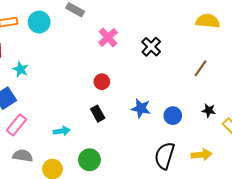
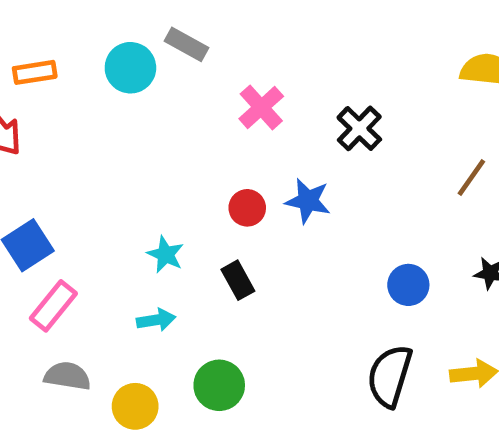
cyan circle: (39, 22) -> (130, 68), moved
cyan star: (21, 69) -> (165, 255), moved
blue star: (141, 108) -> (308, 201), moved

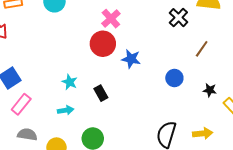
black cross: (359, 128) -> (178, 18), moved
red circle: (247, 208) -> (103, 44), moved, size x1.6
blue circle: (408, 285) -> (174, 78), moved

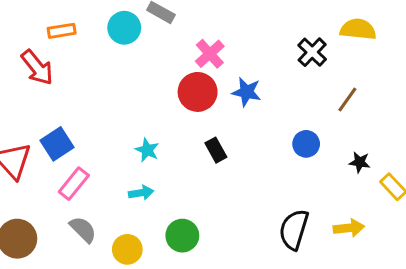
blue star: (131, 59) -> (246, 92), moved
black rectangle: (101, 93) -> (216, 150), moved
gray semicircle: (27, 134) -> (83, 229), turned 36

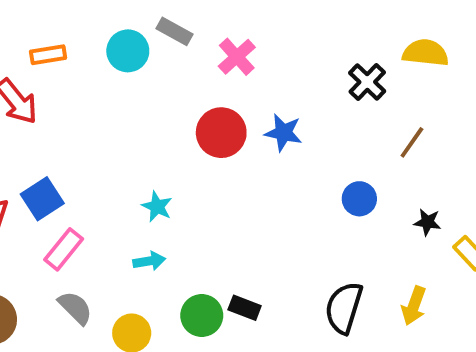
pink cross: (210, 54) -> (237, 57), moved
black rectangle: (216, 150) -> (245, 308), moved, turned -40
yellow arrow: (349, 228) -> (414, 306), turned 116

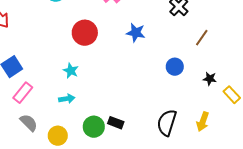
red circle: (221, 133) -> (85, 33), moved

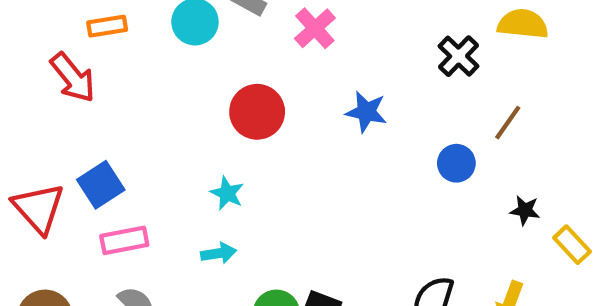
blue circle: (175, 67) -> (456, 163), moved
pink rectangle: (23, 93) -> (124, 240), turned 40

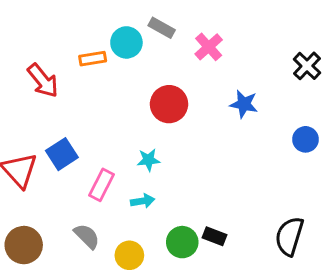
orange rectangle: (107, 26) -> (93, 59), moved
cyan star: (227, 193) -> (148, 160), turned -30
pink rectangle: (124, 240) -> (101, 185), moved, turned -52

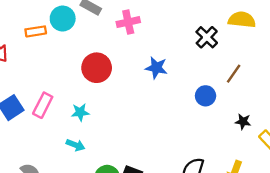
pink cross: (209, 47) -> (128, 22), turned 30
pink rectangle: (101, 185) -> (43, 105), moved
cyan arrow: (143, 201) -> (76, 145), turned 30

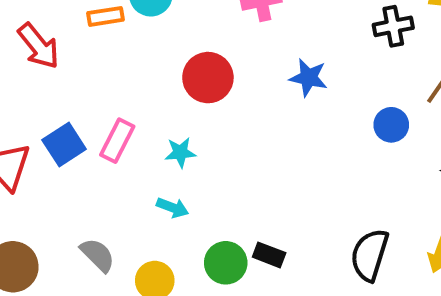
black cross: (207, 37) -> (393, 26), turned 35

